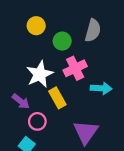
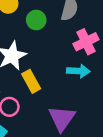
pink cross: (75, 68) -> (86, 42), moved

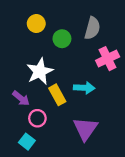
cyan arrow: (78, 71) -> (84, 88), moved

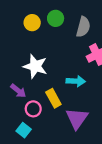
green circle: (62, 39) -> (56, 18), moved
white star: (40, 71) -> (35, 66), turned -30
yellow rectangle: (57, 95) -> (53, 98), moved

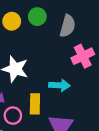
yellow rectangle: (53, 98) -> (35, 104), turned 30

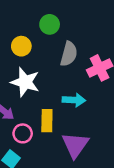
yellow circle: (12, 21) -> (21, 46), moved
gray semicircle: (68, 26) -> (69, 54), moved

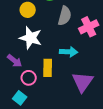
purple triangle: (75, 145) -> (83, 82), moved

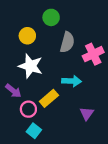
yellow rectangle: (48, 68) -> (49, 98), turned 48
purple triangle: (83, 82) -> (87, 113), size x0.6
cyan square: (20, 98) -> (34, 131), moved

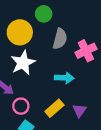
yellow circle: (27, 36) -> (20, 32), size x1.5
white star: (31, 66) -> (23, 63), turned 30
yellow rectangle: (49, 98) -> (54, 108), moved

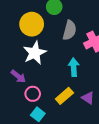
cyan arrow: (64, 78) -> (74, 67), turned -96
purple triangle: (79, 110) -> (88, 98), turned -32

